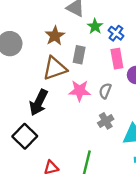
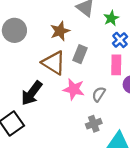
green star: (95, 26) -> (111, 18), moved
brown triangle: (55, 68) -> (54, 63), turned 40

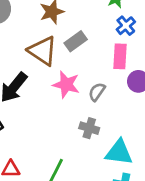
gray rectangle: (80, 54) -> (76, 41), turned 30
gray cross: (94, 124) -> (89, 128), turned 35

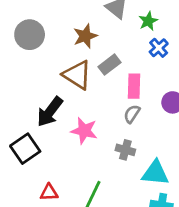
pink rectangle: (120, 56) -> (134, 86), moved
pink star: (66, 85) -> (84, 131), moved

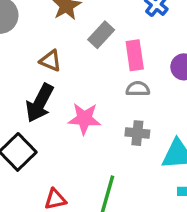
brown triangle: (77, 75) -> (51, 61), moved, size x0.6
gray semicircle: (132, 114) -> (138, 89), turned 66

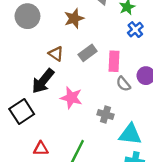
gray rectangle: (101, 35) -> (88, 53), moved
gray semicircle: (138, 89) -> (123, 84), moved, turned -140

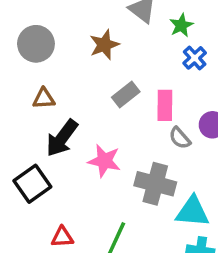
brown triangle: (56, 54) -> (44, 99), moved, turned -35
gray cross: (106, 114) -> (155, 184), size x1.6

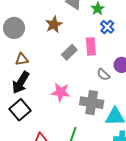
pink rectangle: (165, 105) -> (91, 46), moved
black arrow: (62, 138) -> (21, 83), moved

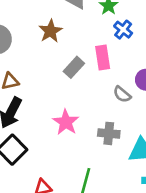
pink star: (61, 92) -> (66, 122), turned 30
gray cross: (92, 103) -> (109, 133), size x0.7

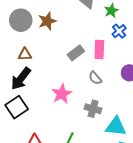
brown star: (50, 31) -> (47, 21), moved
gray semicircle: (122, 94) -> (95, 78), moved

